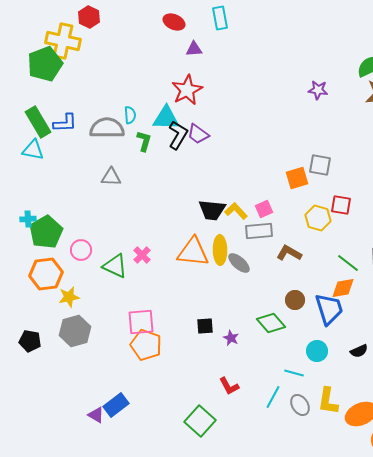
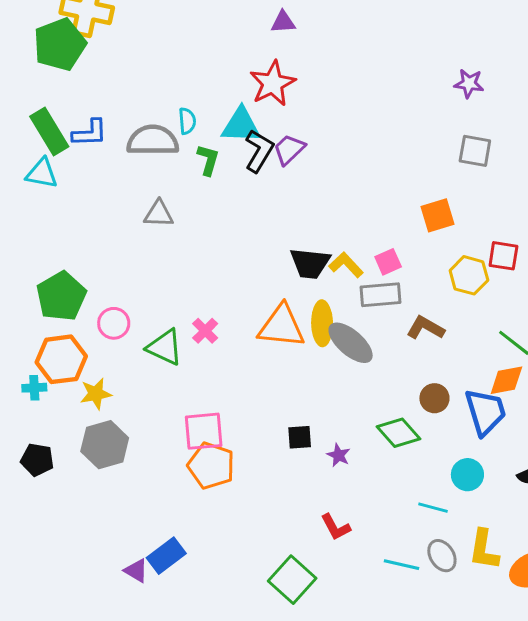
purple trapezoid: (198, 134) -> (289, 149), turned 100
gray square: (320, 165) -> (475, 151), moved
cyan cross: (28, 219) -> (34, 388), moved
gray ellipse: (239, 263) -> (351, 343), size x1.4
cyan line: (273, 397) -> (402, 565), moved, turned 75

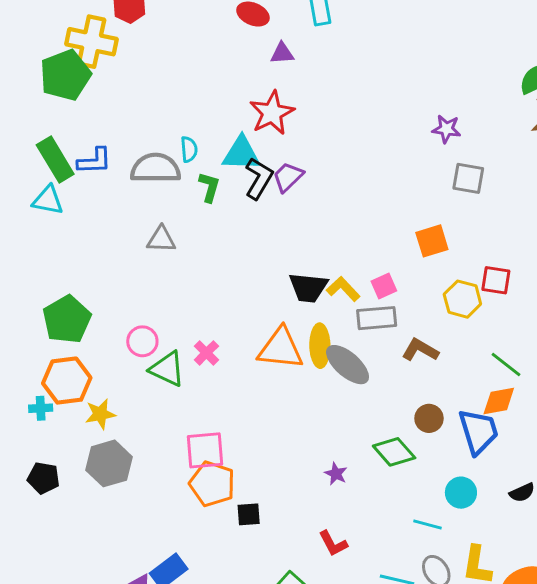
purple star: (469, 83) -> (446, 129), moved
pink circle: (114, 323) -> (142, 341), moved
black square: (300, 437) -> (249, 514), moved

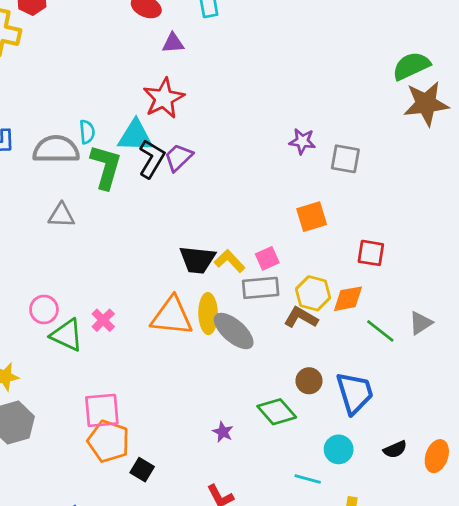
purple star: (446, 129) -> (302, 141), moved
green L-shape: (209, 187) -> (106, 167), size x1.6
yellow hexagon: (462, 299) -> (313, 293), moved
orange diamond: (499, 401) -> (348, 299), moved
black square: (249, 514) -> (142, 470), turned 35

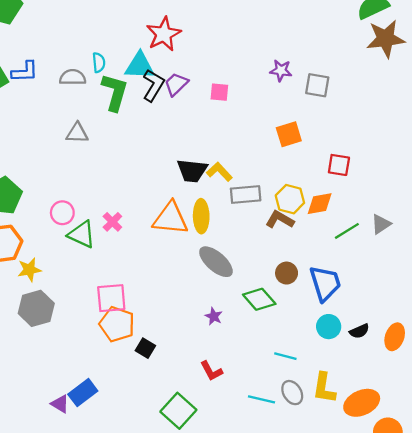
gray semicircle: (56, 149) -> (73, 77), size x0.7
pink square: (267, 258) -> (219, 92), moved, turned 30
gray ellipse: (234, 331) -> (216, 262), moved
green line: (380, 331) -> (347, 231), turned -70
cyan circle: (339, 449) -> (329, 327), moved

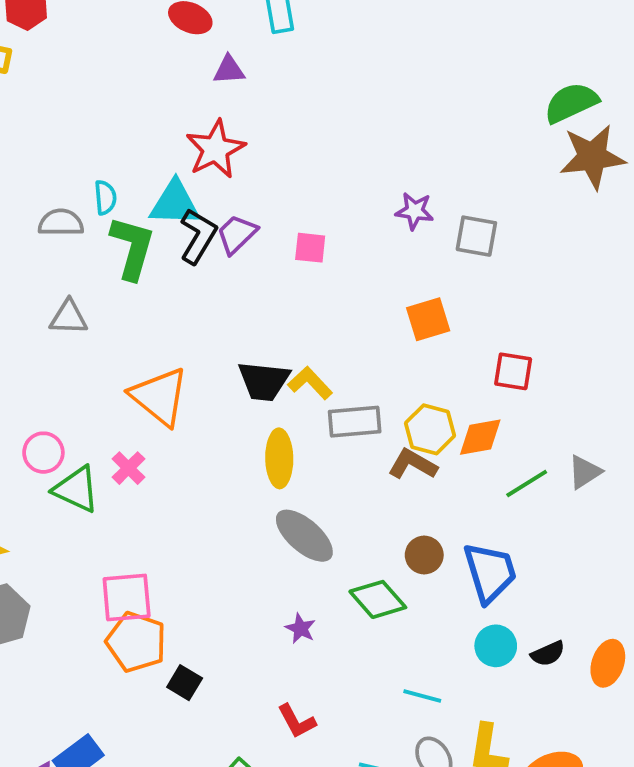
orange triangle: (170, 218) -> (159, 397), moved, turned 33

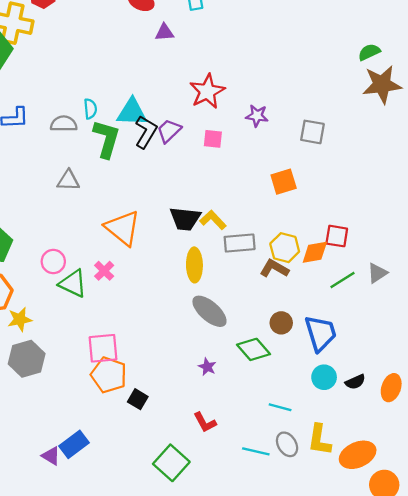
green semicircle: (571, 103) -> (369, 52), size x0.7
red star: (215, 149) -> (207, 91), moved
purple star: (415, 211) -> (257, 116), moved
red square: (513, 371) -> (337, 236), moved

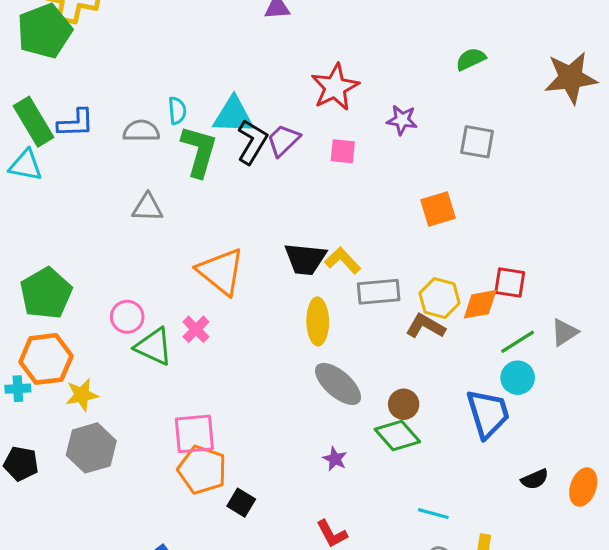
green semicircle: (369, 52) -> (471, 59), moved
brown circle: (281, 323) -> (404, 404), moved
cyan circle: (324, 377) -> (518, 378), moved

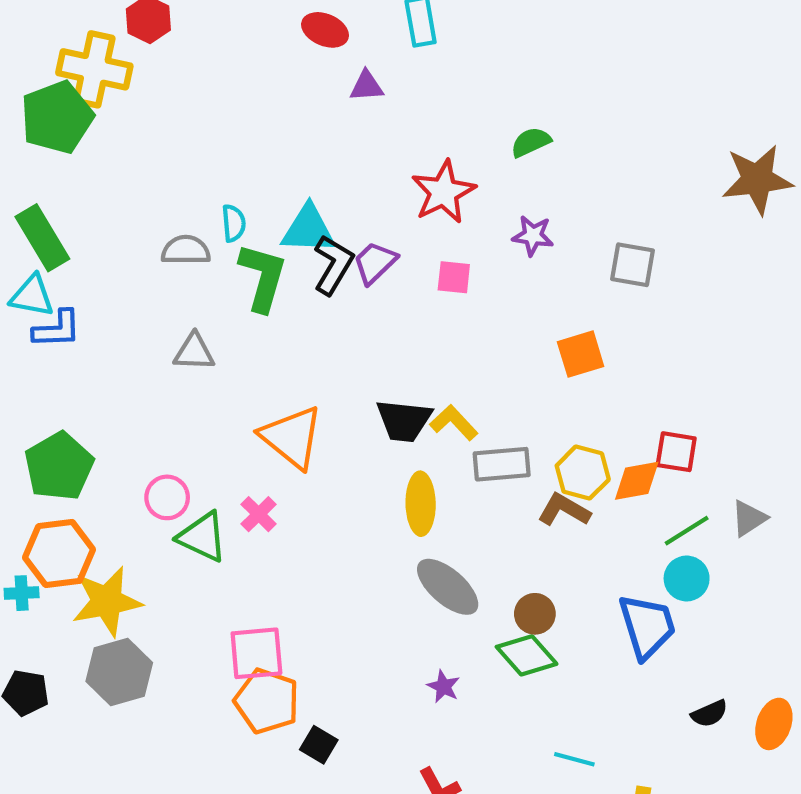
green semicircle: (471, 59) -> (531, 142), moved
blue L-shape: (76, 123) -> (57, 329), moved
yellow star: (82, 395) -> (107, 601), size x1.6

